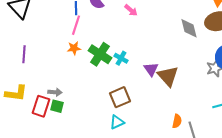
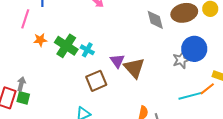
pink line: (76, 25) -> (25, 19), moved
gray arrow: (55, 92) -> (21, 84), turned -80
brown square: (120, 97) -> (96, 81), moved

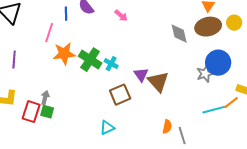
orange star: (40, 40) -> (64, 54), size x1.6

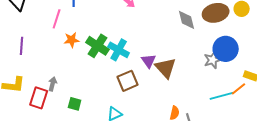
orange star: (64, 54) -> (72, 40), size x0.7
cyan cross: (111, 64) -> (119, 50), size x1.5
green square: (47, 112) -> (75, 104), moved

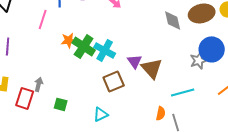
orange star: (72, 40) -> (69, 40), moved
cyan line: (222, 96) -> (183, 92), moved

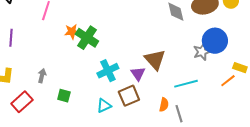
cyan cross: (105, 50) -> (108, 71), moved, turned 35
purple triangle: (135, 61) -> (138, 74), moved
brown square: (114, 81) -> (129, 96), moved
red rectangle: (25, 98) -> (22, 102), moved, turned 30

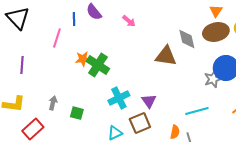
brown triangle: (155, 60) -> (166, 56), moved, turned -40
green square: (64, 96) -> (77, 113), moved

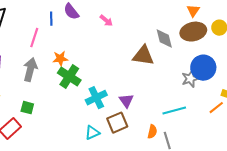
green cross: (98, 65) -> (69, 77), moved
gray arrow: (53, 103) -> (30, 70), moved, size x1.6
green square: (77, 113) -> (27, 108), moved

